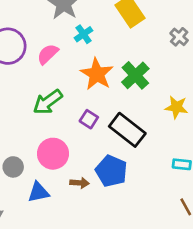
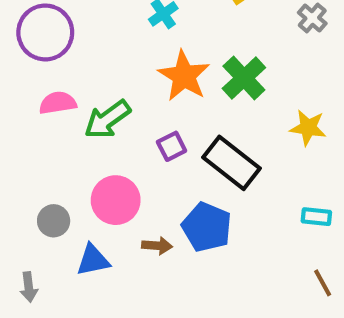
pink semicircle: (48, 54) -> (58, 103), moved, turned 35
purple square: (89, 119) -> (172, 146), turned 30

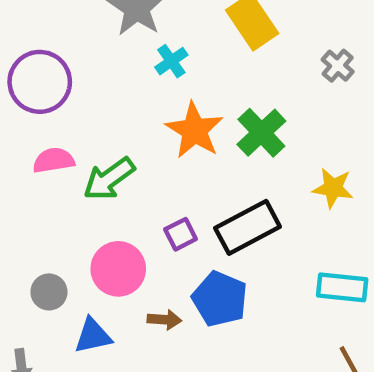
purple square: (172, 146) -> (181, 234), moved
black rectangle: (232, 163) -> (248, 227), turned -66
cyan rectangle: (316, 217) -> (342, 287), size x1.5

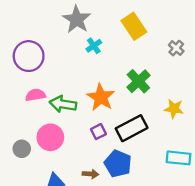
orange star: (194, 130) -> (101, 97), moved
green arrow: (109, 179) -> (63, 104), turned 45
pink circle: (118, 269) -> (50, 137), moved
gray circle: (49, 292) -> (22, 149), moved

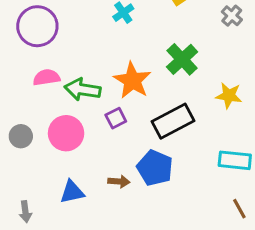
purple square: (98, 132) -> (116, 118), moved
gray circle: (22, 149) -> (21, 136), moved

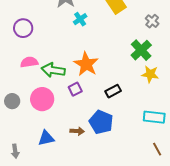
purple circle: (37, 26) -> (23, 28), size x0.7
green cross: (182, 59) -> (141, 50), moved
black rectangle: (173, 121) -> (113, 91), size x0.6

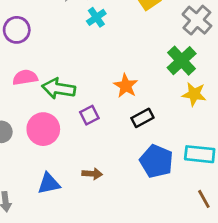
gray cross: (152, 21) -> (197, 20), size x1.5
orange star: (86, 64) -> (126, 86), moved, size x0.7
blue pentagon: (101, 122) -> (156, 161), moved

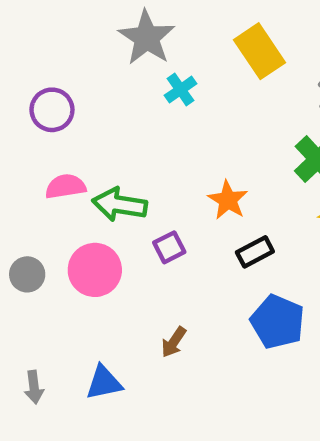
brown arrow: (92, 174) -> (174, 342), turned 120
blue triangle: (49, 184) -> (104, 383), moved

